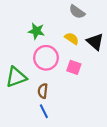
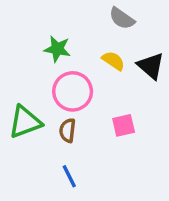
pink square: (74, 67) -> (124, 125), moved, turned -32
brown semicircle: (43, 91) -> (67, 130), moved

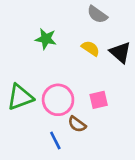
pink circle: (73, 91) -> (58, 100), moved
brown semicircle: (67, 130) -> (77, 124), moved, turned -60

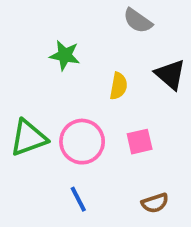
yellow semicircle: (91, 48) -> (118, 86), moved, turned 66
brown semicircle: (77, 124) -> (155, 203), moved, turned -54

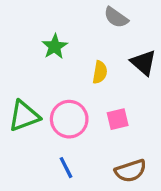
green star: (65, 55) -> (55, 46), turned 30
brown semicircle: (155, 203) -> (131, 171), size x1.4

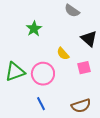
yellow semicircle: (100, 72) -> (63, 54), moved, turned 128
pink square: (118, 119) -> (84, 68), moved

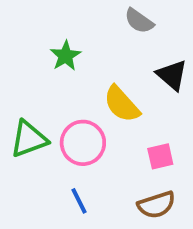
yellow semicircle: (63, 54) -> (122, 104), size x1.5
pink square: (84, 68) -> (160, 156), moved

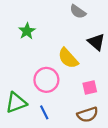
green star: (66, 56) -> (27, 31), moved
green triangle: (29, 139) -> (16, 103), moved

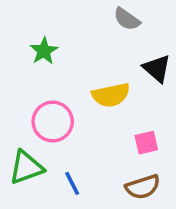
yellow semicircle: (68, 58) -> (111, 95), turned -60
pink circle: (46, 80) -> (53, 122), moved

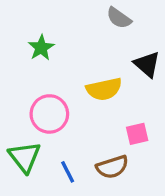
green triangle: (26, 167) -> (25, 157), turned -48
brown semicircle: (143, 187) -> (112, 167), moved

